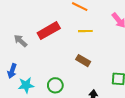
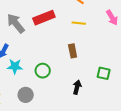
gray arrow: (20, 41) -> (16, 23), size x1.5
brown rectangle: (83, 61) -> (73, 51), turned 40

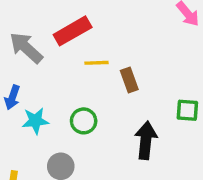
yellow line: (79, 23) -> (96, 63), moved
black arrow: (77, 87) -> (146, 140), size x1.5

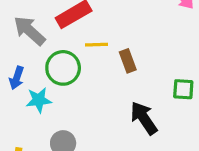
green circle: (84, 121) -> (63, 68), moved, size x1.4
black arrow: (146, 140) -> (144, 118), turned -40

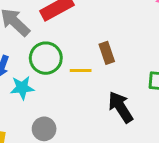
yellow line: (97, 45) -> (81, 71), moved

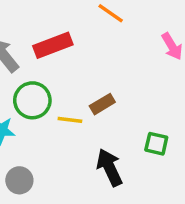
brown rectangle: (107, 53) -> (102, 104), turned 70

